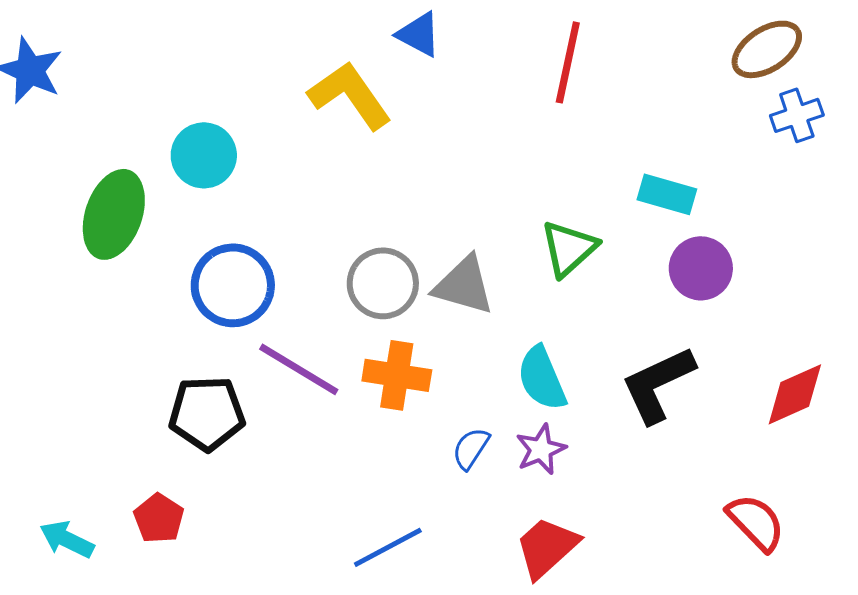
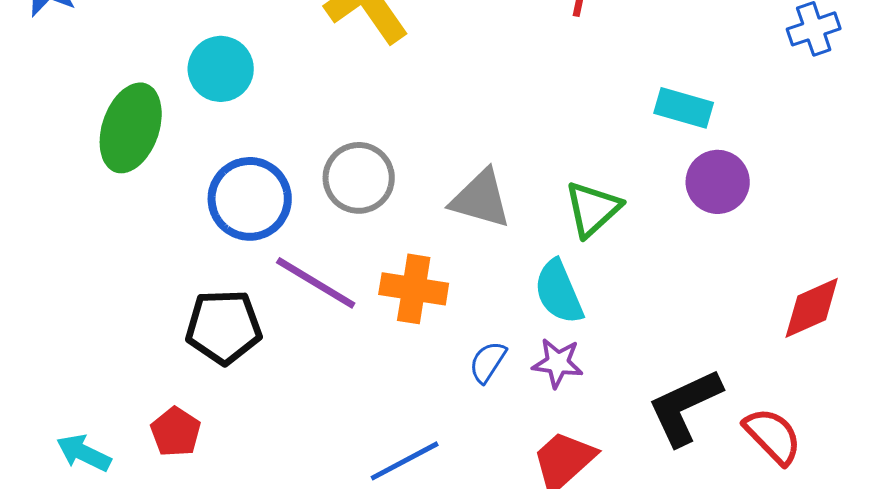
green triangle: (569, 248) -> (593, 209), moved
gray circle: (383, 283) -> (359, 178), moved
black L-shape: (658, 384) -> (685, 407), moved
purple star: (541, 449) -> (558, 363), turned 30

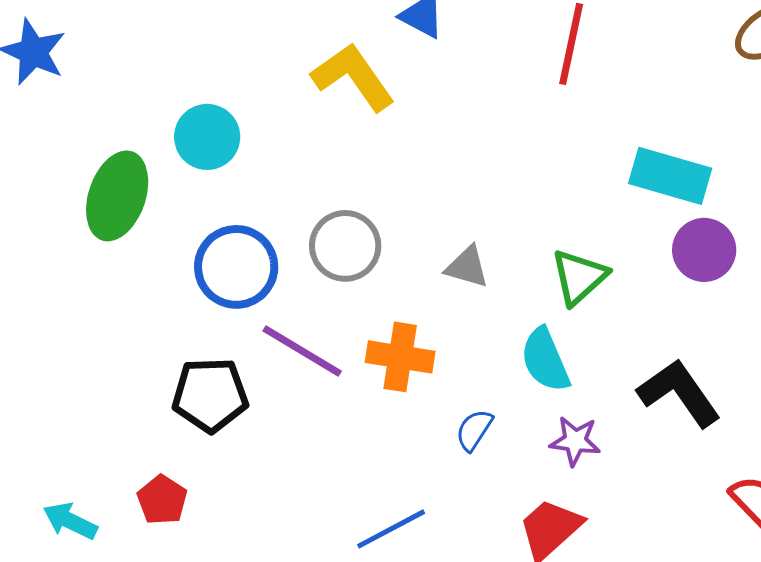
cyan rectangle: (684, 108) -> (670, 176), size x1.4
gray triangle: (481, 199) -> (467, 267), size x0.7
purple star: (558, 363) -> (575, 441), moved
black L-shape: (685, 407) -> (679, 393), moved, turned 80

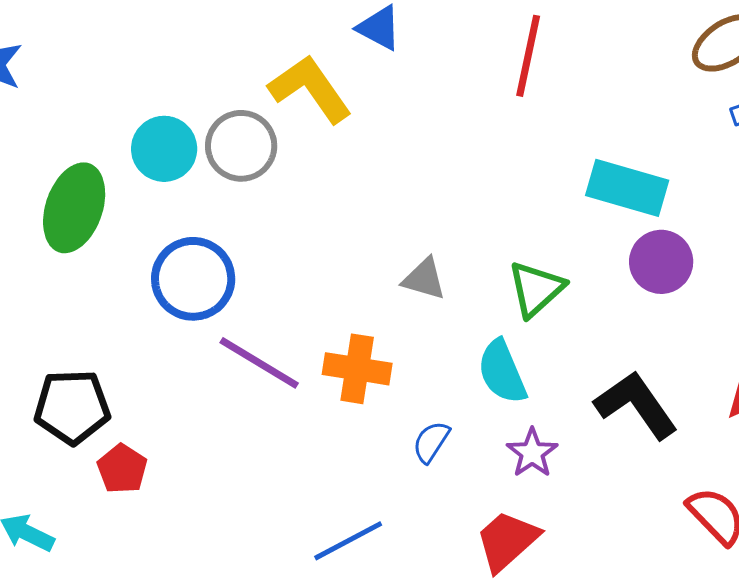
gray circle: (345, 246) -> (241, 146), moved
black pentagon: (210, 395) -> (72, 407), moved
purple star: (575, 441) -> (532, 453), turned 30
red pentagon: (162, 500) -> (122, 469), moved

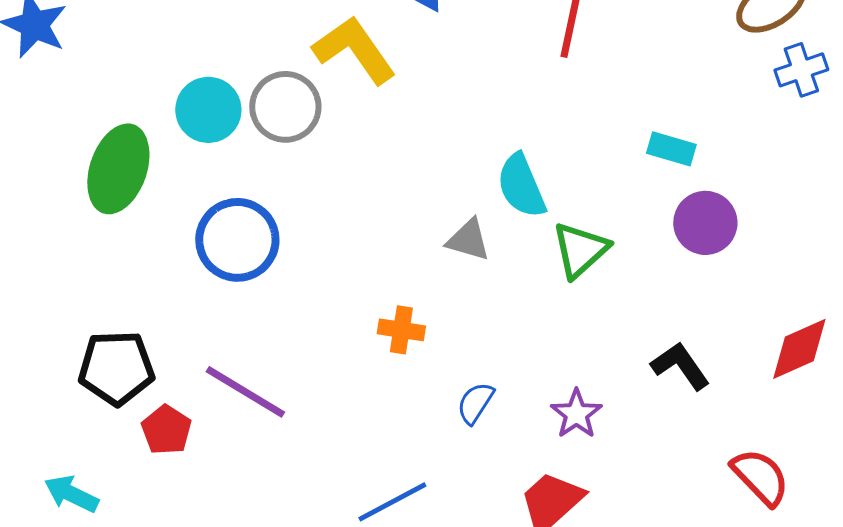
cyan rectangle: (627, 188) -> (671, 149), size x0.6
purple line: (259, 363) -> (245, 392), moved
orange cross: (357, 369) -> (401, 330), size x0.7
cyan semicircle: (502, 372) -> (521, 186), moved
black L-shape: (636, 405) -> (680, 366), size x0.7

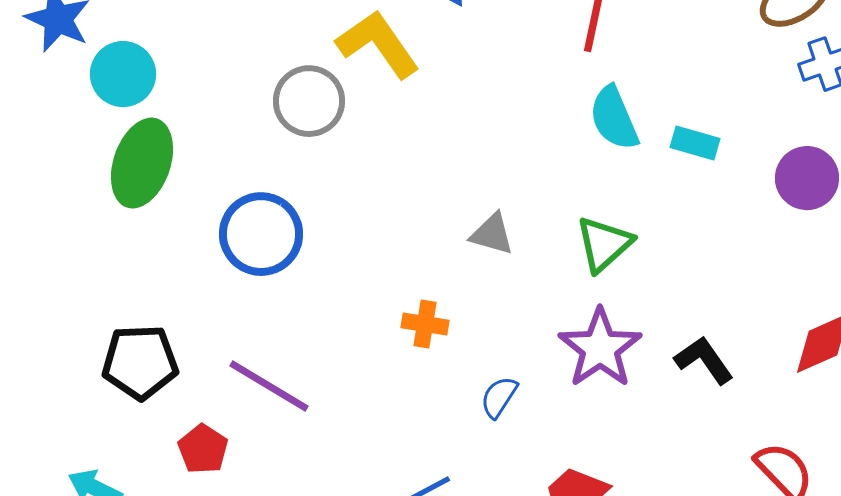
cyan circle: (208, 110) -> (123, 74), moved
cyan semicircle: (521, 186) -> (614, 118), moved
purple circle: (705, 223) -> (807, 178), moved
purple star: (576, 414) -> (600, 348), moved, size x1.6
red pentagon: (166, 430) -> (203, 449), moved

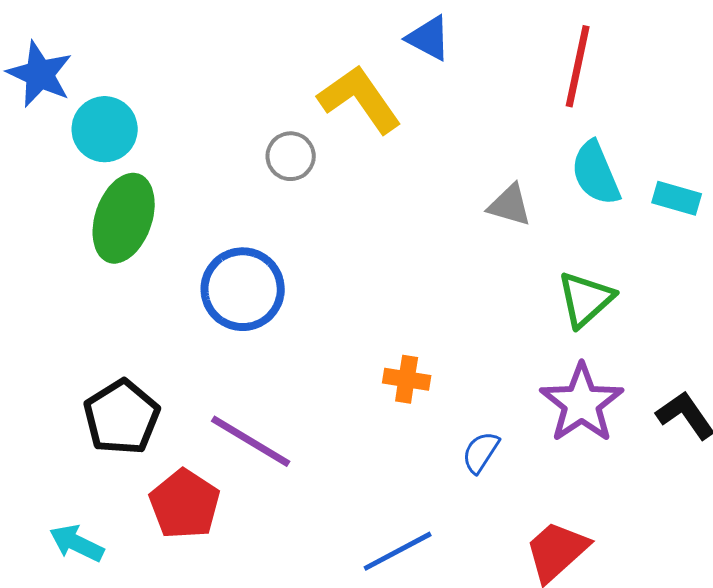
gray circle: (309, 101) -> (291, 156), size x0.7
gray triangle: (492, 234) -> (510, 205), moved
black pentagon: (140, 362) -> (122, 417), turned -30
red pentagon: (203, 449) -> (185, 504), size x1.4

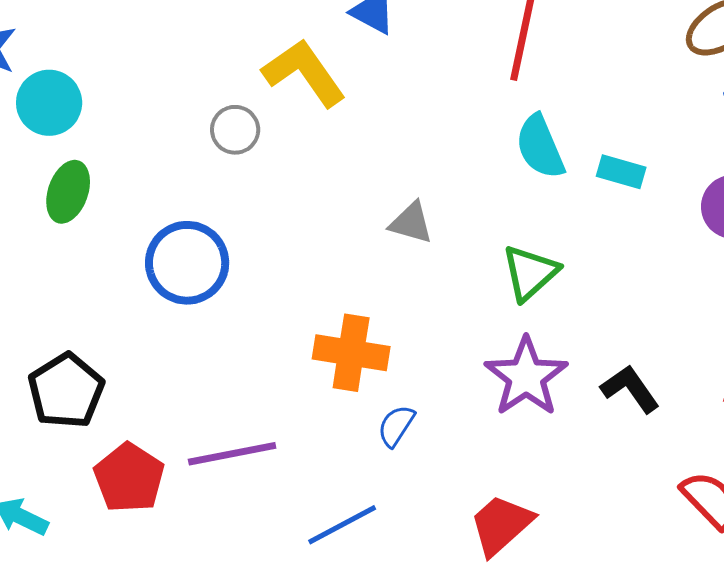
gray triangle: (510, 205) -> (411, 223), moved
green ellipse: (124, 218) -> (68, 192), size x0.7
orange cross: (407, 379) -> (351, 353), size x1.6
purple line: (251, 441) -> (232, 454), moved, turned -42
blue semicircle: (481, 452) -> (396, 426), moved

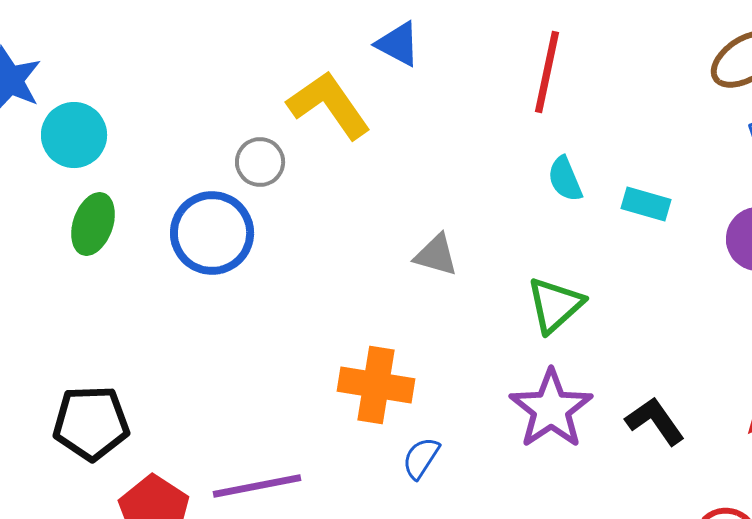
cyan semicircle: (540, 147) -> (565, 179), size x0.7
blue circle: (187, 263) -> (212, 233), moved
black pentagon: (66, 391) -> (91, 423), turned 30

